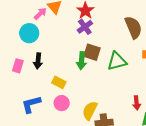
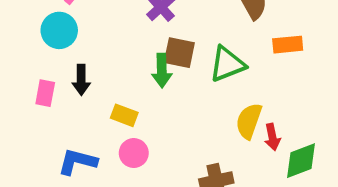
blue L-shape: (31, 104) -> (77, 162), turned 35
yellow semicircle: (90, 111) -> (249, 121), moved

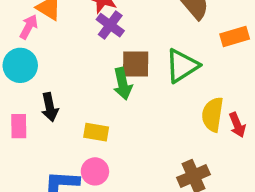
pink circle: (134, 153) -> (95, 171), moved

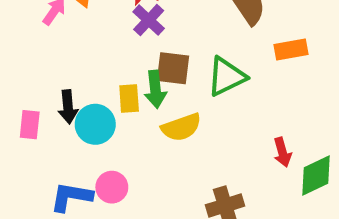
cyan circle: (20, 65) -> (95, 124), moved
yellow semicircle: (213, 115) -> (181, 127), moved, turned -124
yellow rectangle: (96, 132) -> (129, 99), moved, turned 70

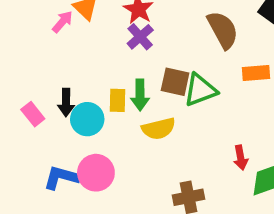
brown square: (173, 68) -> (175, 82), moved
pink rectangle: (30, 125) -> (33, 114), turned -50
pink circle: (112, 187) -> (96, 173), size x1.4

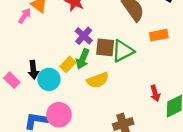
purple cross: (140, 37) -> (84, 36), moved
green arrow: (140, 95) -> (83, 59), turned 30
yellow rectangle: (117, 100) -> (68, 64), turned 49

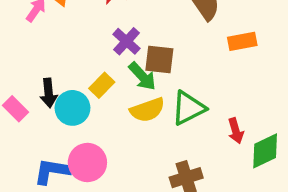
green triangle: (123, 51) -> (188, 108), moved
green arrow: (83, 59) -> (142, 76), moved, turned -66

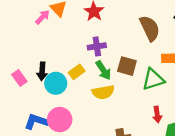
purple cross: (126, 41) -> (97, 46), turned 30
brown square: (159, 59) -> (127, 66), moved
green triangle: (188, 108) -> (153, 79), moved

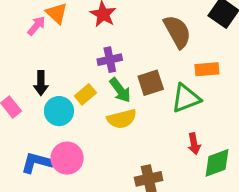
brown square: (127, 66) -> (151, 83), turned -30
black arrow: (42, 71) -> (41, 83), moved

